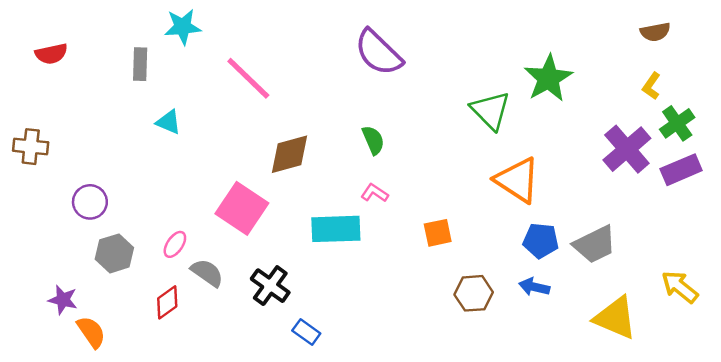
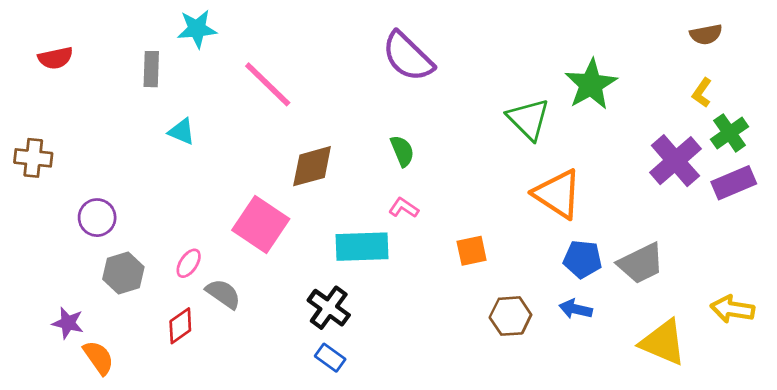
black cross: (270, 286) -> (329, 308), moved
yellow arrow: (680, 287) -> (732, 309), turned -30

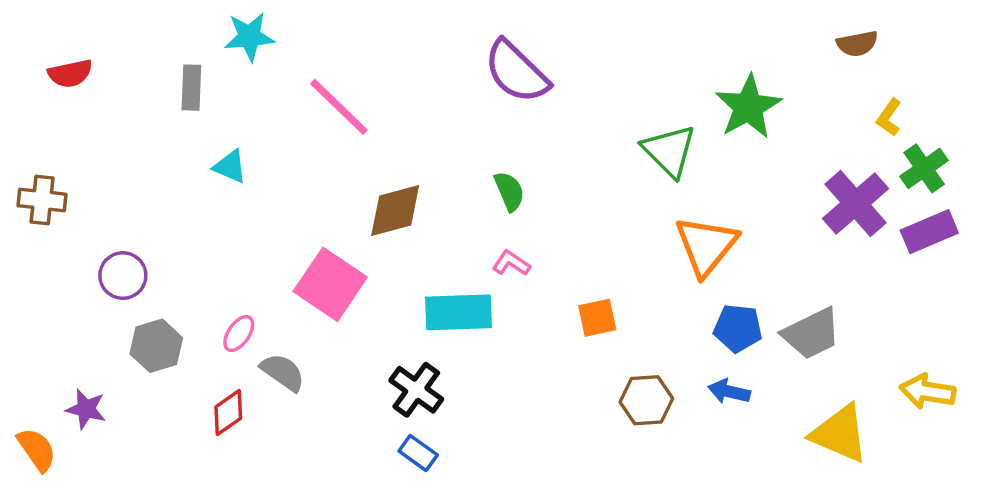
brown semicircle: (706, 34) -> (857, 44), moved
orange triangle: (558, 194) -> (706, 246), turned 36
orange semicircle: (98, 358) -> (37, 449), moved

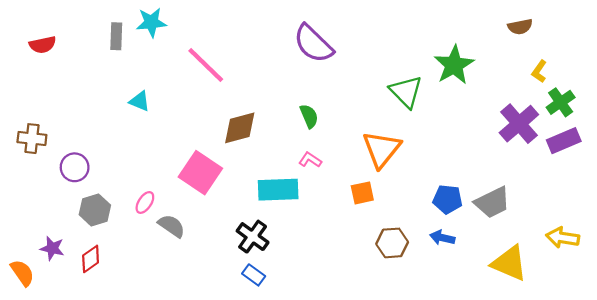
gray rectangle: (191, 88) -> (116, 36), moved
brown cross: (42, 200) -> (32, 139), moved
orange triangle: (706, 246) -> (382, 149), moved
red diamond: (228, 413) -> (91, 259), moved

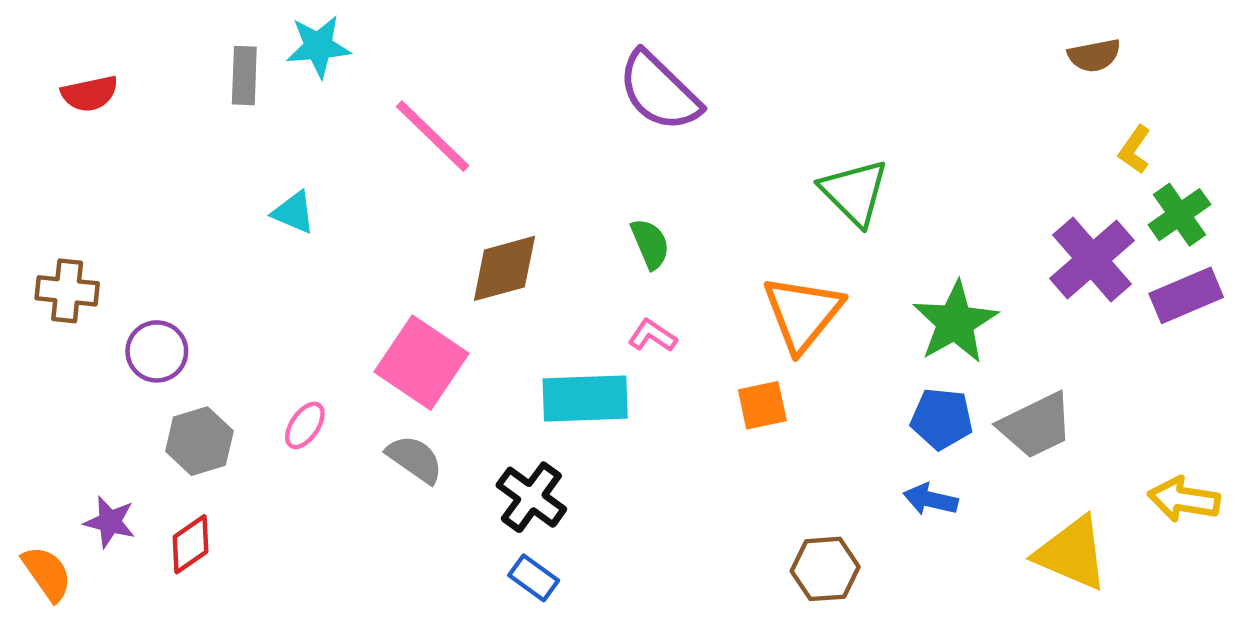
green star: (454, 65) -> (955, 322), moved
gray semicircle: (172, 226) -> (415, 459), moved
brown hexagon: (392, 243) -> (825, 569), moved

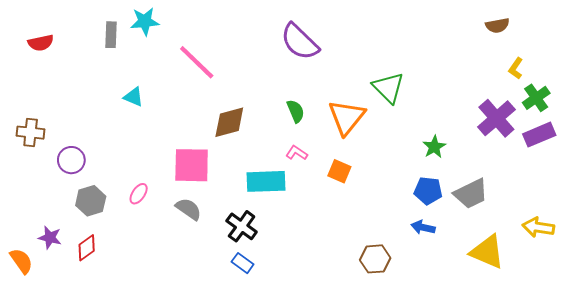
orange triangle: (803, 313) -> (347, 117), moved
green star: (955, 322) -> (434, 147), size x0.6
pink square: (421, 363) -> (192, 165), turned -33
orange square: (762, 405) -> (339, 171), moved, turned 35

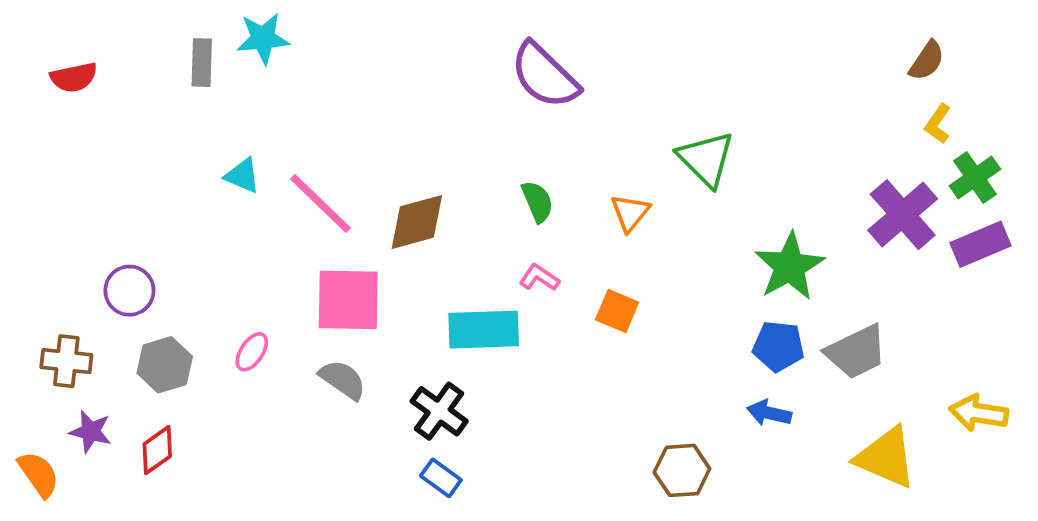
brown semicircle: (497, 25) -> (927, 61), moved, turned -45
pink line: (197, 62) -> (320, 203), moved
orange triangle: (347, 117) -> (630, 213), size x0.6
brown cross: (31, 133) -> (66, 361), moved
green star: (434, 147) -> (790, 267), size x1.6

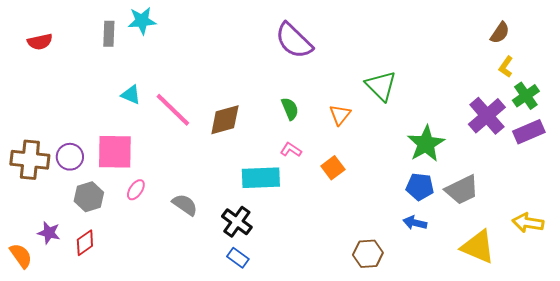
pink square: (348, 300) -> (115, 152), moved
orange square: (617, 311) -> (333, 168), turned 30
brown cross: (66, 361) -> (30, 160), moved, size x1.4

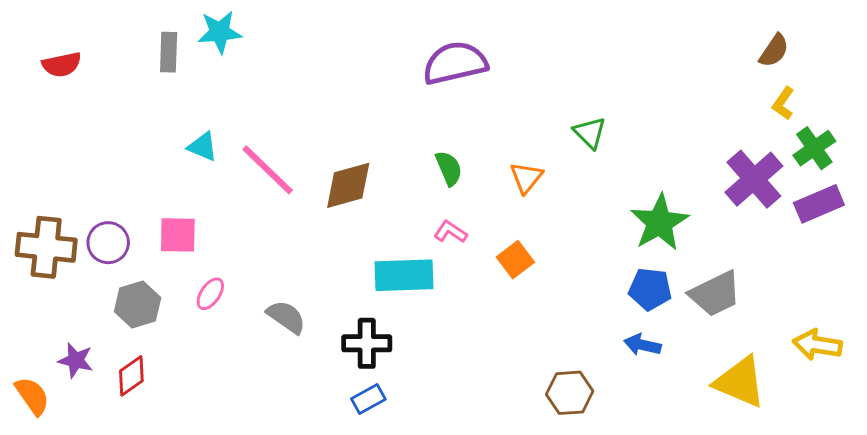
purple semicircle: (294, 41) -> (455, 63), turned 123
green triangle: (381, 86) -> (590, 133), size x0.7
pink square: (115, 152) -> (178, 235), size x0.7
black cross: (237, 222) -> (367, 343), turned -36
blue rectangle: (238, 258) -> (368, 399), turned -65

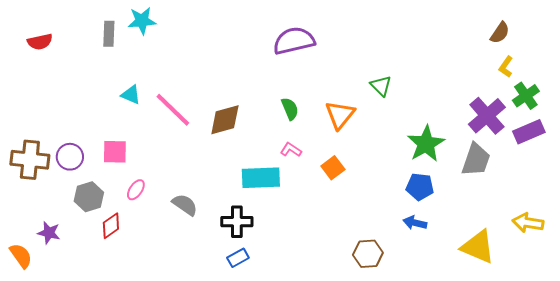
orange triangle: (526, 178) -> (340, 115), size x1.4
gray trapezoid: (715, 294) -> (476, 160), moved, turned -45
red diamond: (131, 376) -> (111, 226), moved

